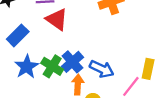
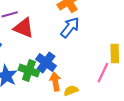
blue arrow: (102, 69) -> (70, 27), moved, turned -65

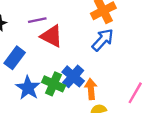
orange arrow: (55, 82) -> (91, 89), moved

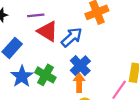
blue arrow: (103, 40) -> (72, 37), moved
blue cross: (73, 76) -> (80, 66), moved

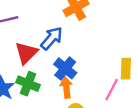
red triangle: (48, 31) -> (26, 53), moved, turned 50

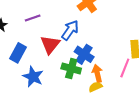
green cross: (28, 84) -> (71, 68), moved
orange arrow: (66, 87) -> (97, 73), moved

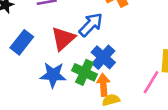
orange arrow: (97, 73) -> (103, 85), moved
blue star: (33, 77) -> (53, 75), moved, turned -30

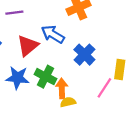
blue arrow: (91, 25) -> (53, 34), turned -105
blue cross: (103, 57) -> (84, 55), moved

